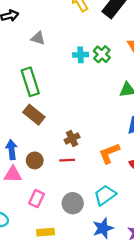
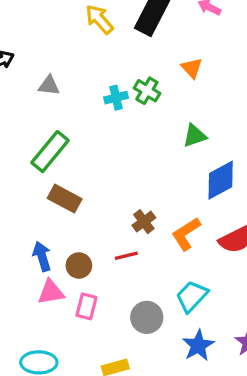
green rectangle: (30, 82) -> (50, 152), turned 68
brown cross: (72, 138) -> (144, 222), moved
pink rectangle: (37, 199) -> (86, 306), moved

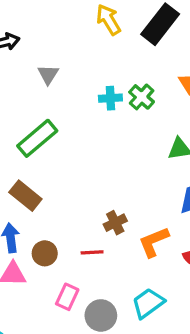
gray triangle: (49, 85) -> (48, 74), turned 45
brown rectangle: (65, 199) -> (25, 196), moved
pink rectangle: (86, 306) -> (67, 297), moved

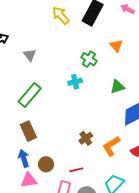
cyan cross: (110, 98) -> (75, 82), moved
brown rectangle: (25, 196) -> (28, 131), turned 36
red line: (92, 252) -> (76, 170), moved

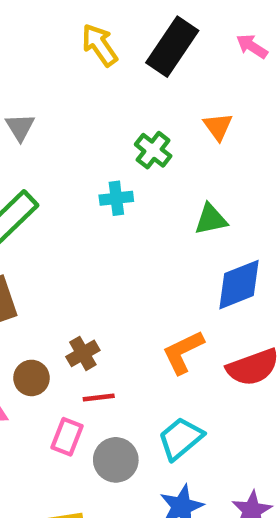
brown cross: (86, 138) -> (83, 353), moved

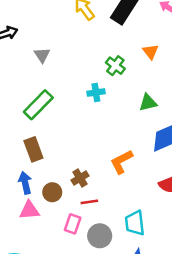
orange L-shape: (183, 352) -> (122, 162), moved
cyan trapezoid: (181, 438) -> (135, 223), turned -55

